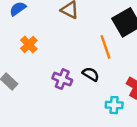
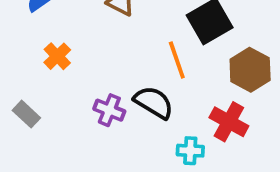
black semicircle: (91, 74) -> (154, 102), size x1.5

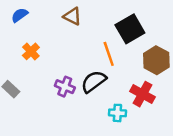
black semicircle: (154, 102) -> (94, 82), turned -68

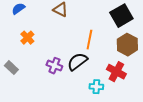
black square: (130, 29) -> (121, 16), moved
orange line: (109, 54) -> (89, 40), turned 30

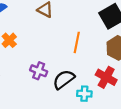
black semicircle: (77, 62) -> (64, 79), moved

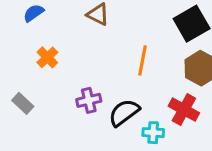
purple cross: (39, 71) -> (89, 100), turned -35

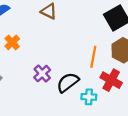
orange line: (142, 60) -> (93, 57), moved
purple cross: (89, 100) -> (42, 74), turned -30

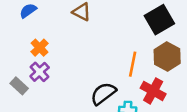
purple cross: (42, 74) -> (40, 72), moved

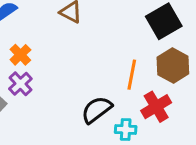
red cross: (153, 91) -> (156, 107), turned 30

